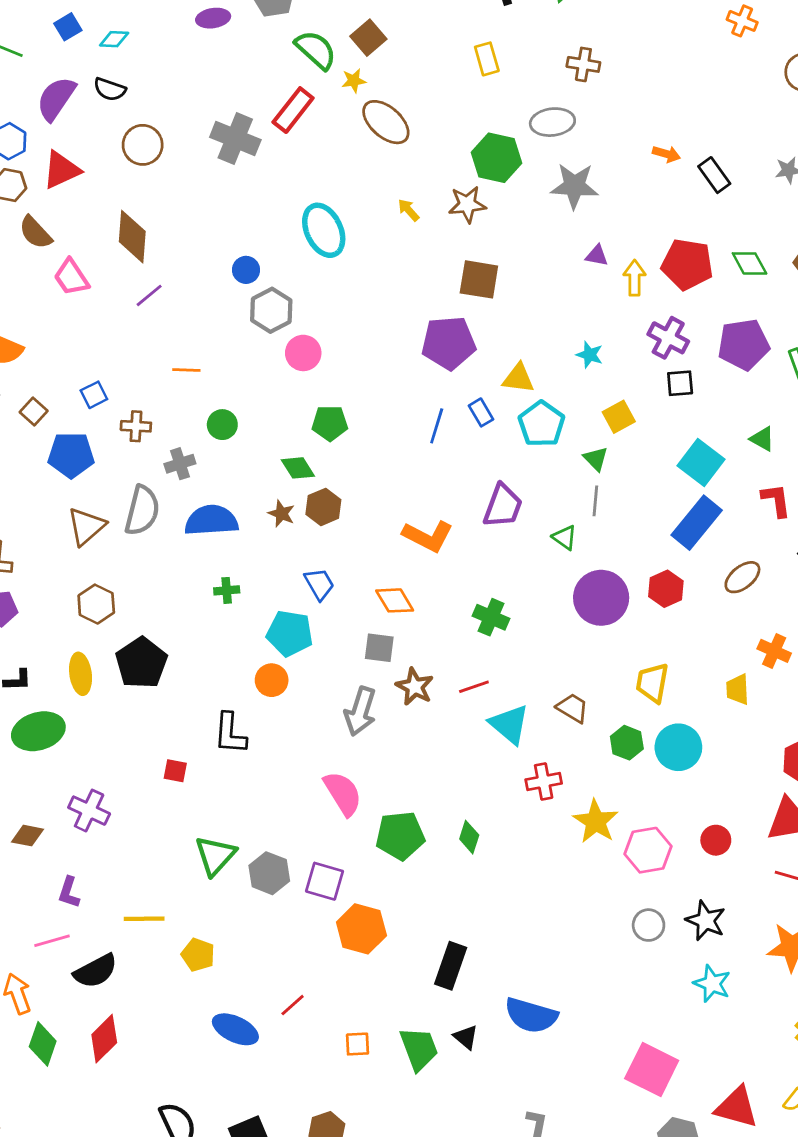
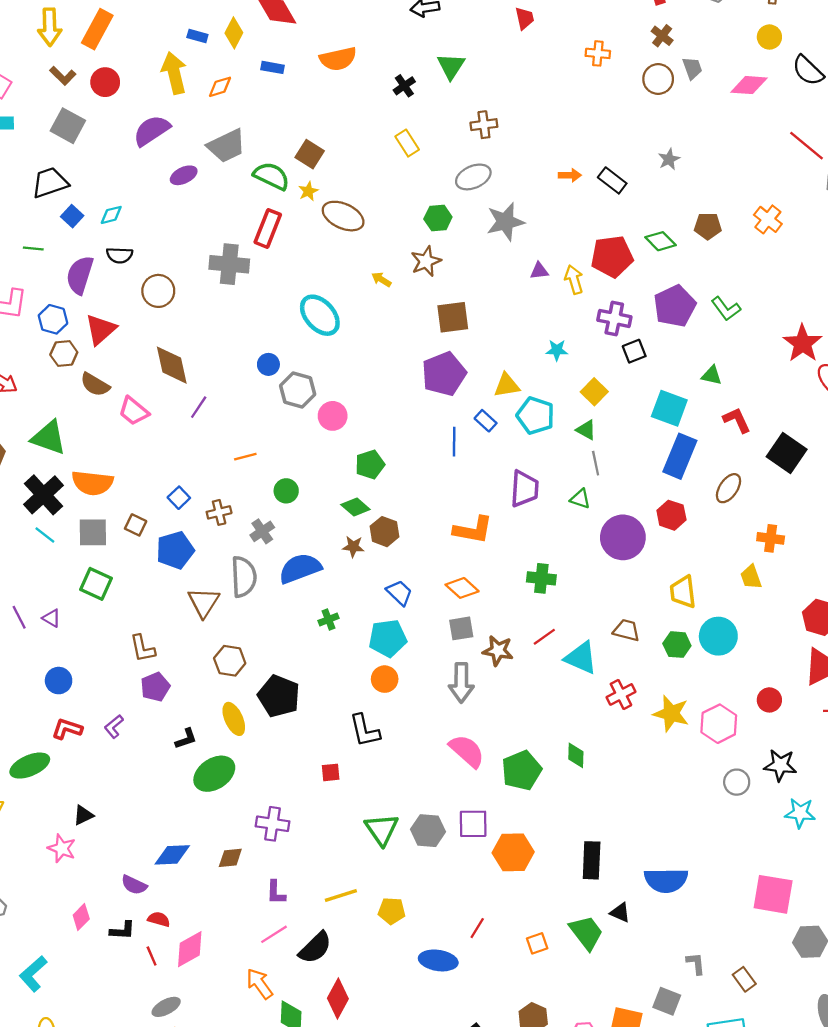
green hexagon: (497, 158) -> (438, 218), size x0.7

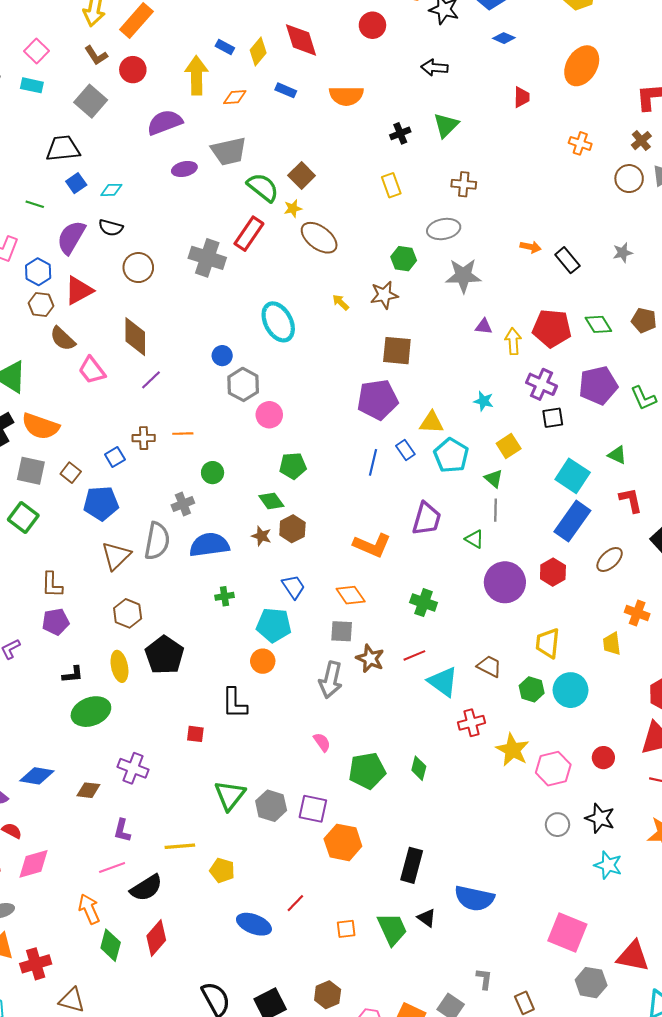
brown cross: (219, 512) -> (144, 438), moved
pink semicircle: (467, 751) -> (322, 742), size x0.6

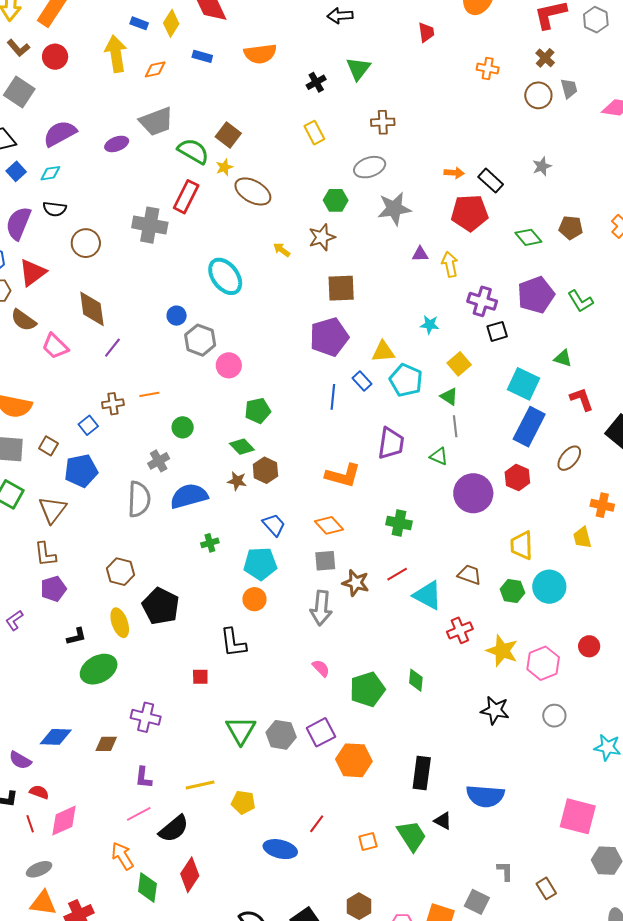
purple semicircle: (165, 122) -> (60, 133), moved
red pentagon: (552, 328) -> (470, 213), moved
brown triangle: (116, 556) -> (52, 510), moved
purple square: (313, 809) -> (321, 732), turned -32
black star: (600, 818) -> (495, 710), moved

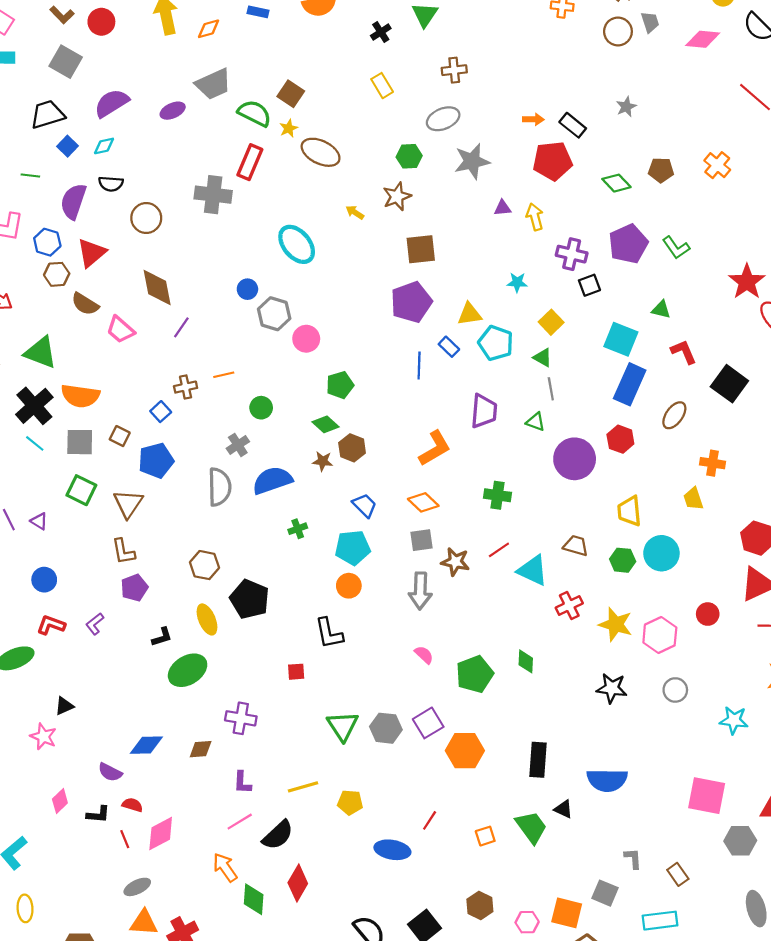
orange L-shape: (343, 475) -> (435, 448), turned -42

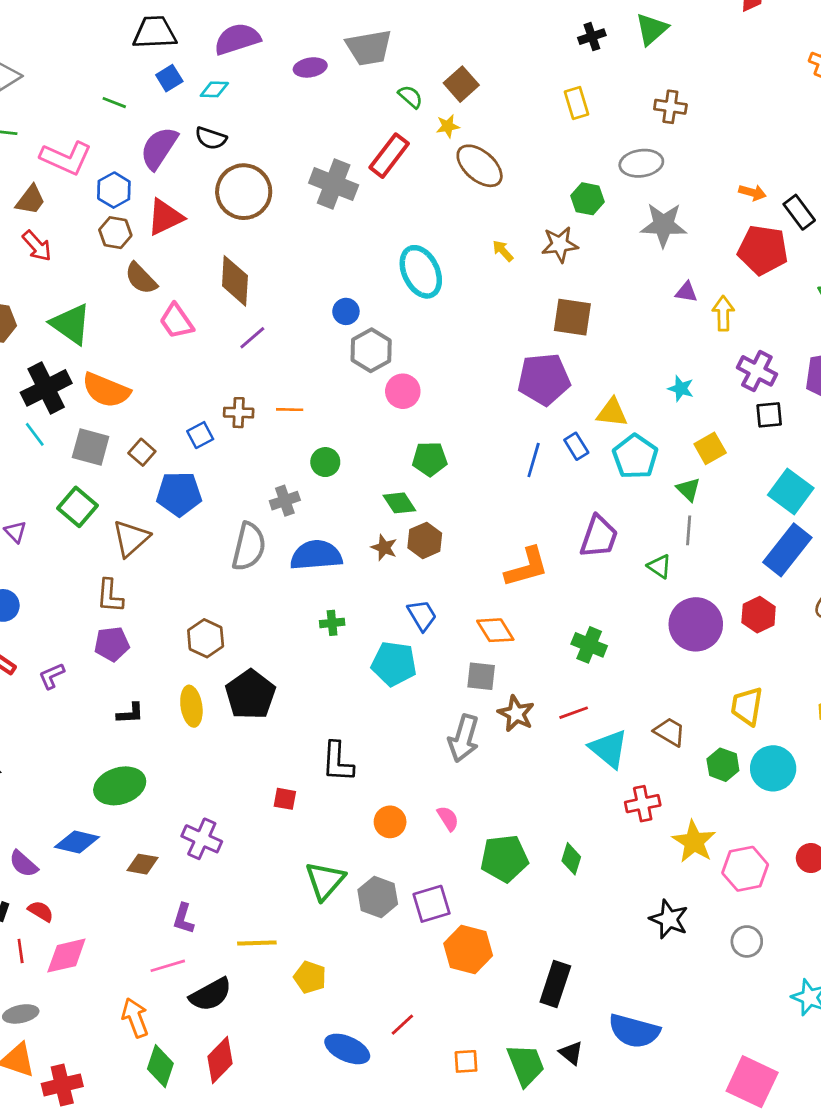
green semicircle: (255, 113) -> (410, 97), size x0.6
brown circle: (146, 218) -> (244, 192), size x1.4
orange circle: (349, 586) -> (390, 822), moved
green ellipse: (188, 670) -> (120, 786), moved

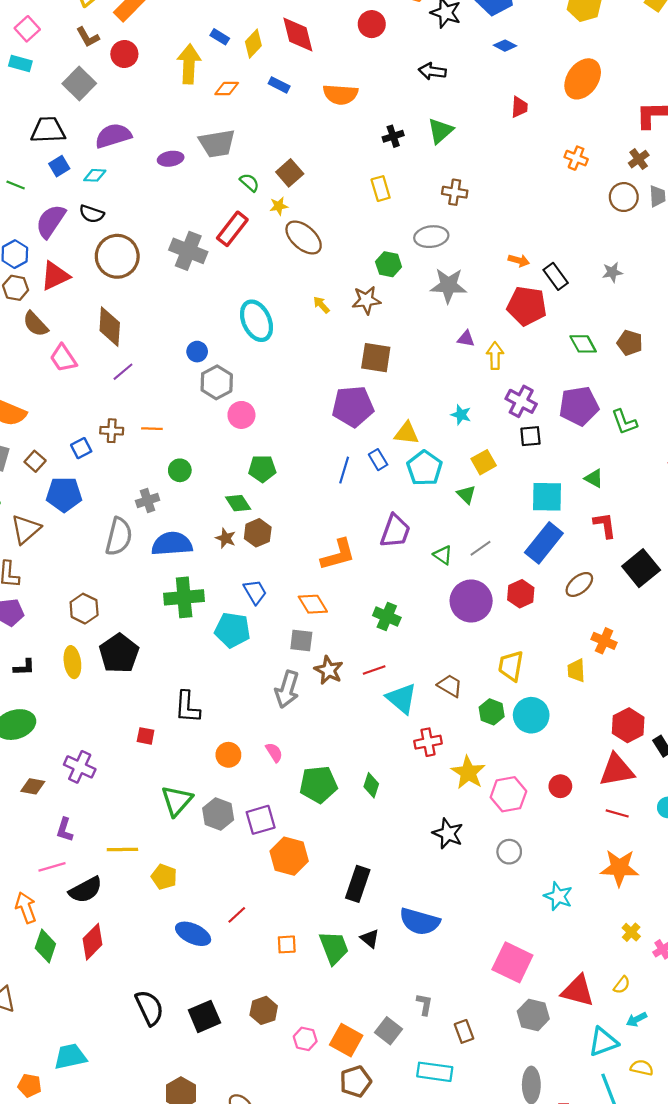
cyan square: (791, 492) -> (547, 497), turned -36
gray line: (689, 530) -> (480, 548), moved, turned 50
green cross: (332, 623) -> (184, 597), size x2.0

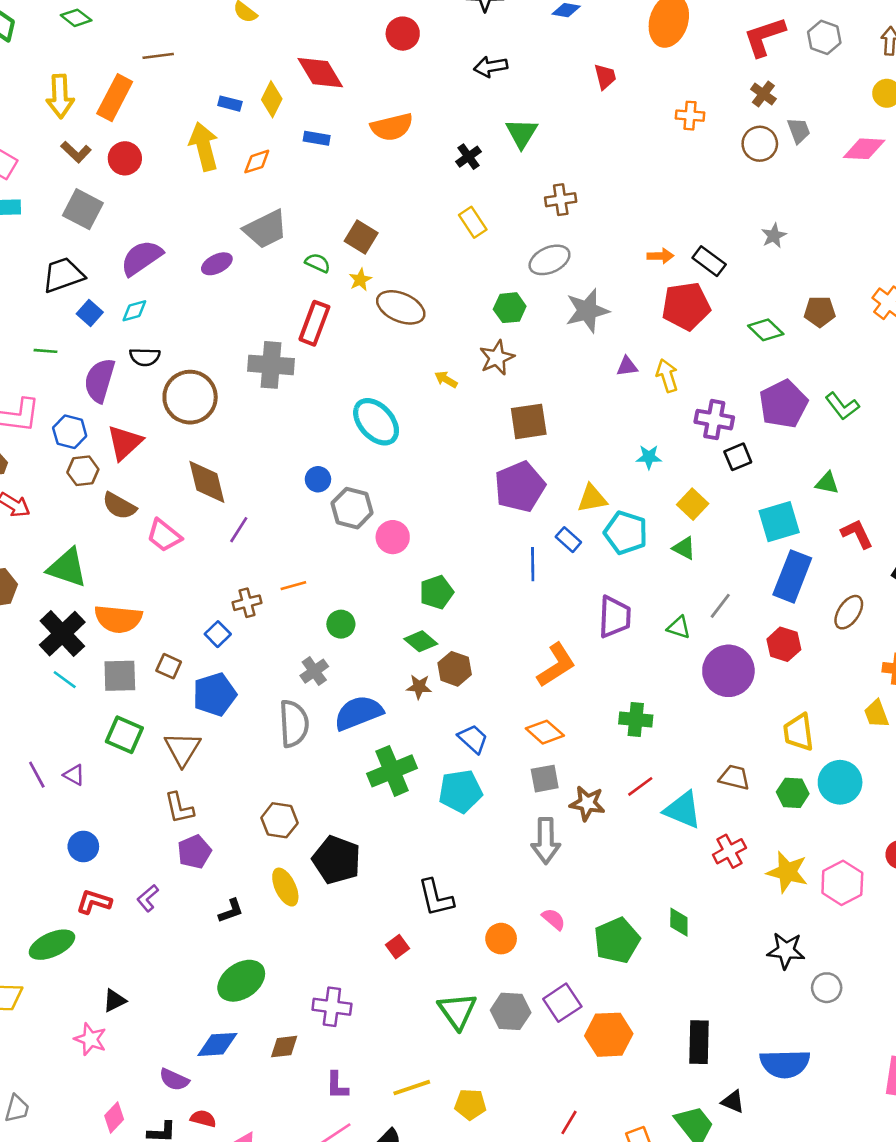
red square: (146, 736) -> (398, 947), turned -30
gray circle: (509, 852) -> (827, 988), moved

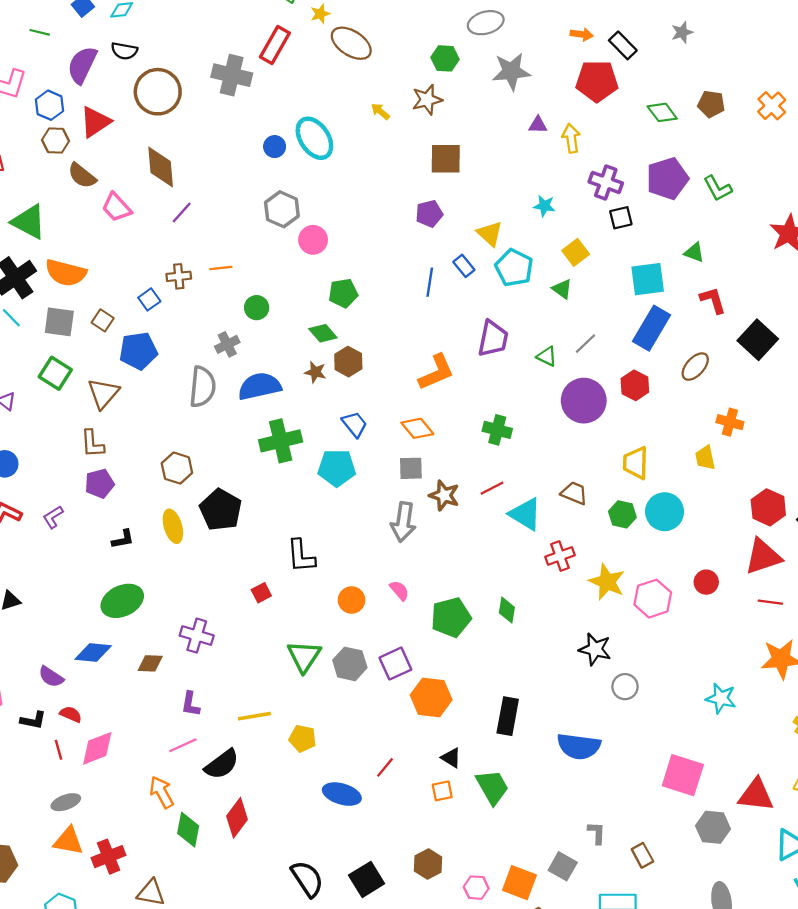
blue circle: (318, 479) -> (275, 147), moved
purple pentagon: (520, 487) -> (429, 214), size x0.6
yellow triangle: (592, 498) -> (490, 234), turned 44
black triangle: (733, 1102) -> (451, 758), moved

